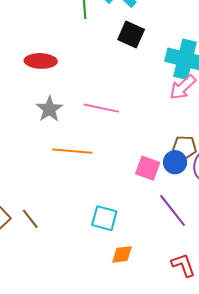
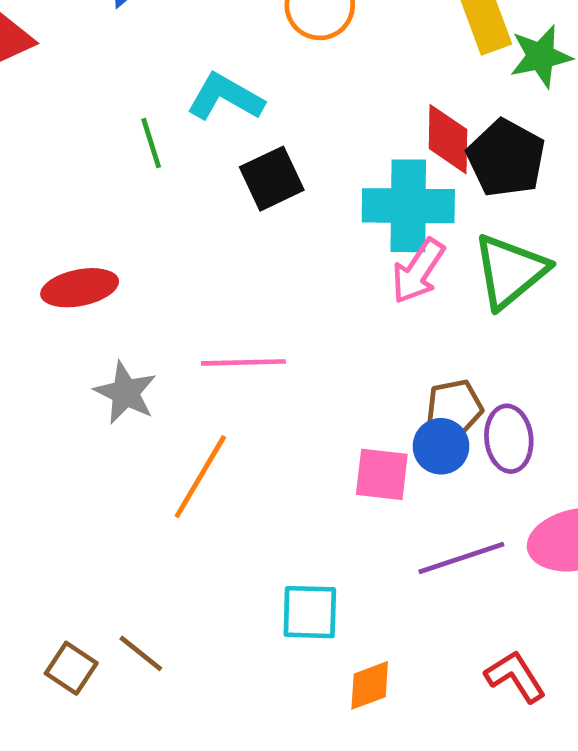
black square: (131, 35) -> (272, 179), turned -36
orange line: (72, 151) -> (200, 477), turned -51
purple line: (173, 211) -> (461, 558), turned -57

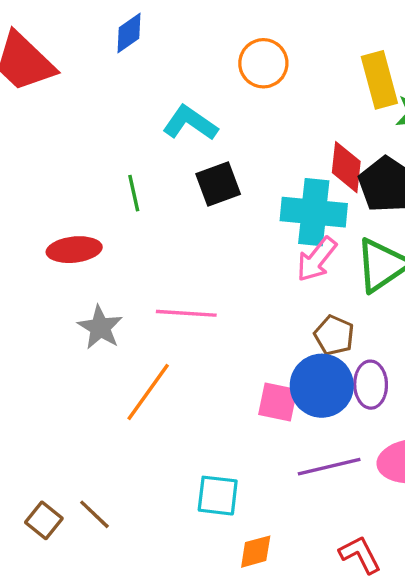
green line: (151, 143) -> (134, 193), moved
brown pentagon: (455, 407) -> (334, 335), moved, turned 30
blue circle: (441, 446) -> (322, 386), size x1.6

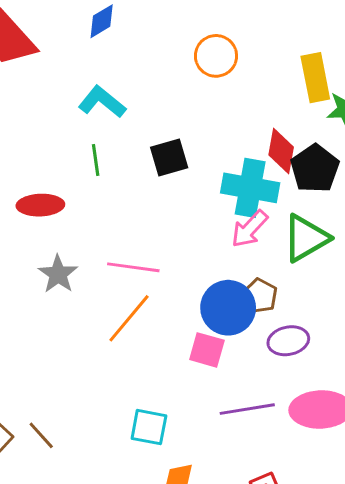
cyan L-shape: (190, 123) -> (102, 102), moved
purple ellipse: (371, 385) -> (288, 341), turned 75
blue circle: (322, 386) -> (228, 308), moved
orange line: (148, 392) -> (129, 318), moved

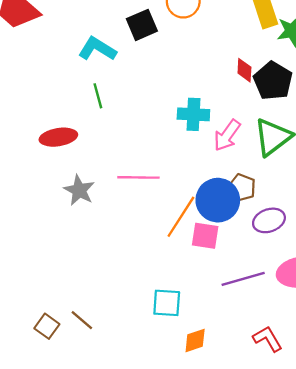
red diamond: (281, 151) -> (244, 70), size x0.7
black square: (169, 157) -> (142, 25), moved
cyan cross: (250, 188) -> (193, 114), moved, size x0.7
orange line: (129, 318) -> (181, 217), moved

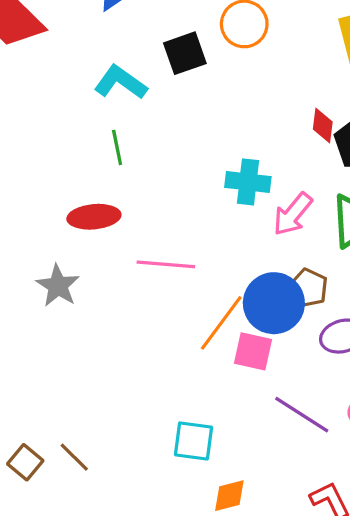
red ellipse: (58, 137) -> (94, 217), moved
gray star: (79, 190) -> (58, 286), moved
purple line: (243, 279) -> (302, 415), turned 45

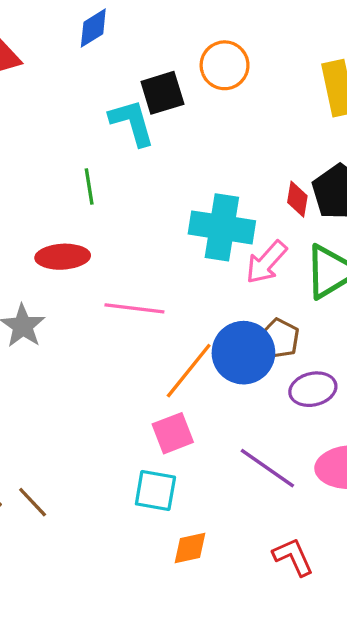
cyan L-shape: (121, 82) -> (132, 123), moved, turned 36
red diamond: (323, 125) -> (297, 199), moved
cyan cross: (248, 182) -> (222, 227), size x1.4
pink square: (253, 351) -> (173, 433), moved, turned -36

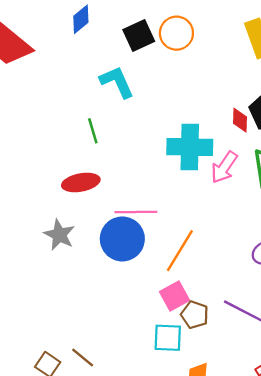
black square: (162, 93) -> (139, 36), moved
brown pentagon: (280, 338) -> (195, 315), moved
blue circle: (243, 353) -> (122, 239), moved

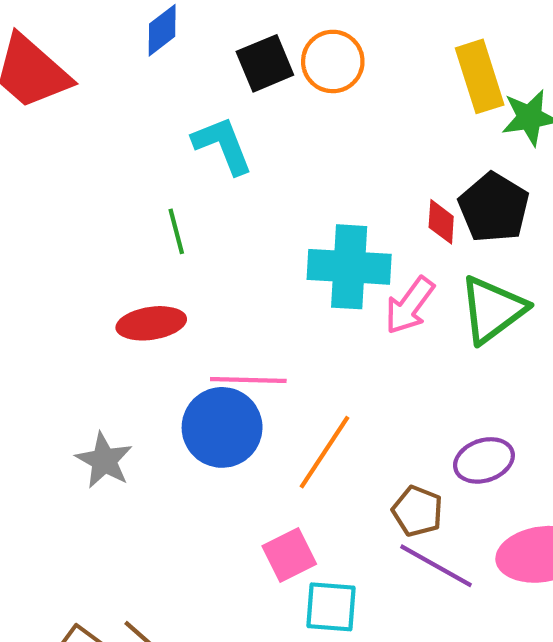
gray star: (59, 235) -> (104, 460), moved
pink square: (175, 296) -> (289, 555), moved
brown pentagon: (195, 315) -> (417, 511), moved
cyan square: (168, 338) -> (331, 607), moved

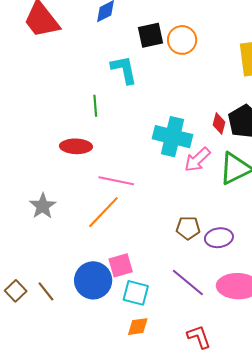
blue circle: (222, 427) -> (93, 280), moved
orange line: (325, 452) -> (103, 212), moved
brown pentagon: (417, 511) -> (188, 228), moved, turned -30

